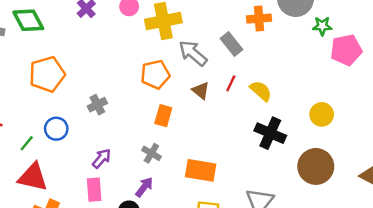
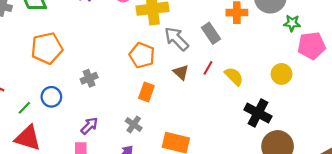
orange pentagon: (155, 74) -> (142, 55), turned 30
yellow circle: (322, 114) -> (282, 74), moved
black cross: (270, 133) -> (258, 113), moved

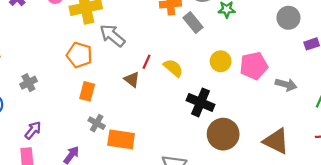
gray rectangle: (211, 33) -> (193, 22), moved
pink pentagon: (312, 46) -> (254, 66), moved
brown triangle: (181, 72) -> (132, 79), moved
gray cross: (134, 124) -> (97, 123), moved

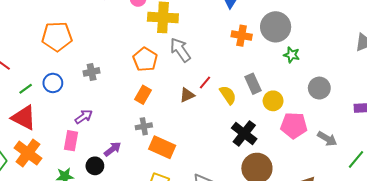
gray circle: (288, 18) -> (319, 88), moved
gray rectangle: (193, 22) -> (253, 84), moved
pink pentagon: (254, 66) -> (294, 125), moved
brown triangle: (132, 79) -> (187, 95), turned 42
gray cross: (97, 123) -> (144, 126), turned 35

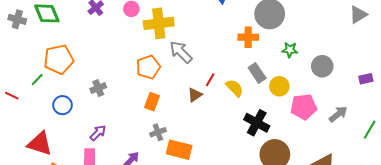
orange cross: (242, 36) -> (248, 37), moved
green star: (292, 55) -> (290, 50), moved
orange pentagon: (145, 59) -> (148, 67), turned 30
green line: (26, 89) -> (37, 80), moved
gray arrow: (327, 139) -> (338, 114), turned -60

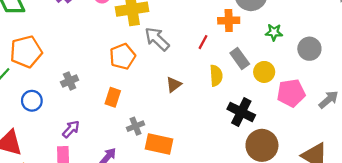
red line: (210, 80) -> (203, 42), moved
yellow semicircle: (235, 88) -> (216, 76), turned 42
orange rectangle: (152, 102) -> (113, 97), moved

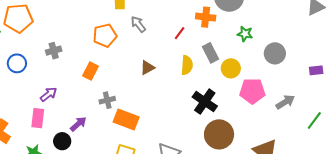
gray arrow: (157, 39) -> (138, 24), size x0.7

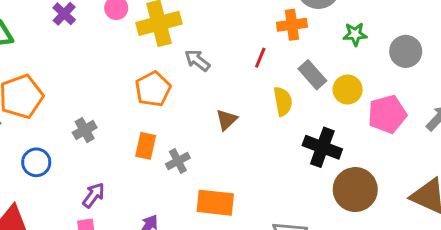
gray cross: (107, 100) -> (178, 161), moved

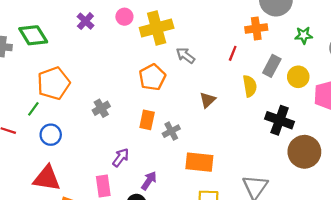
gray rectangle: (312, 75) -> (272, 66), turned 70
blue circle: (36, 162) -> (51, 135), moved
purple arrow: (94, 195) -> (121, 158), moved

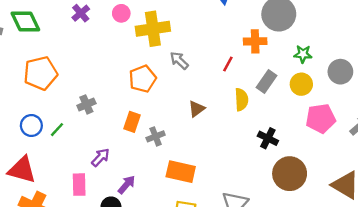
yellow circle: (298, 77) -> (301, 84), moved
green line: (33, 109) -> (57, 130), moved
black cross: (280, 120) -> (268, 138), size x0.7

